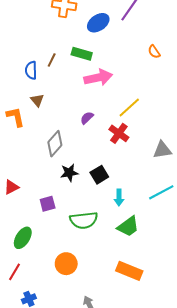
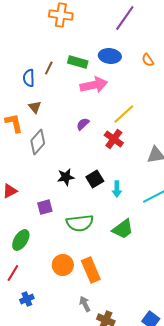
blue ellipse: (98, 23) -> (110, 56), moved, turned 40
gray diamond: (55, 144) -> (38, 142), moved
cyan arrow: (119, 197) -> (117, 189), moved
orange rectangle: (129, 271) -> (91, 270), moved, turned 45

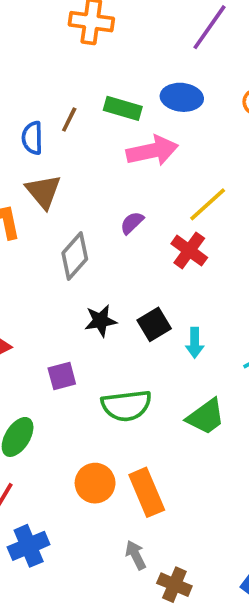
brown triangle: (35, 107) -> (43, 191), size x1.5
gray diamond: (38, 142) -> (75, 256), moved
blue cross: (27, 299) -> (29, 546), size x1.5

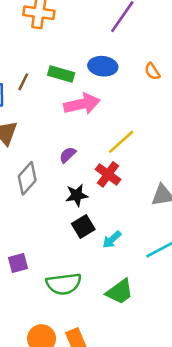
black star: (101, 321) -> (77, 195), moved
cyan arrow: (195, 343) -> (112, 240), turned 48

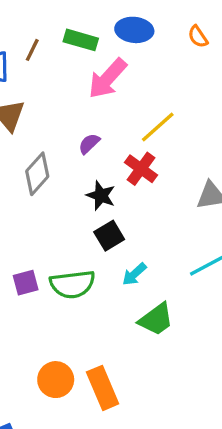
pink arrow: (82, 104) -> (108, 78), turned 144
black star: (77, 195) -> (101, 196), turned 30
cyan arrow: (112, 240) -> (134, 274), moved
green semicircle: (64, 284) -> (72, 284), moved

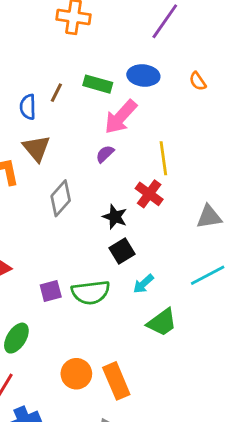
yellow line: (158, 127) -> (163, 158), turned -56
purple semicircle: (89, 144) -> (105, 154), moved

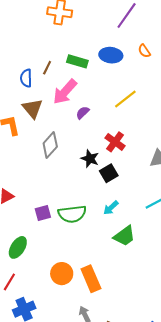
orange semicircle: (198, 81) -> (144, 51), moved
pink arrow: (121, 117) -> (65, 92), moved
yellow line: (163, 158) -> (125, 99), moved, turned 60
black square: (122, 251) -> (109, 173), moved

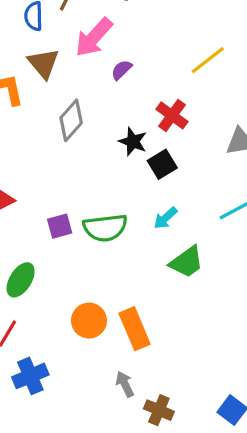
yellow line: (125, 99) -> (208, 60), moved

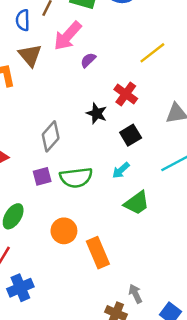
gray diamond: (71, 120) -> (51, 136), moved
black square: (162, 164) -> (131, 135), moved
orange circle: (89, 321) -> (64, 231), moved
gray arrow: (125, 384) -> (135, 294), moved

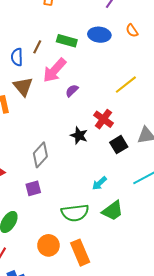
black square: (131, 135) -> (119, 145), moved
green semicircle: (76, 178) -> (75, 213), moved
orange circle: (64, 231) -> (48, 245), moved

